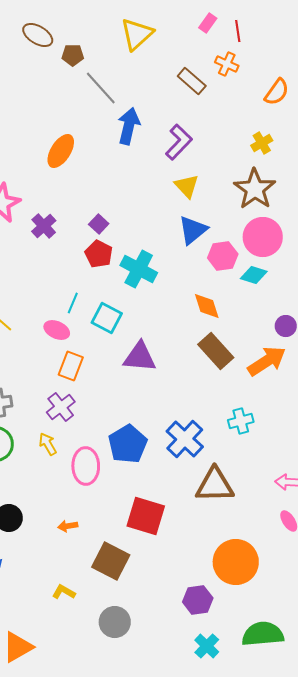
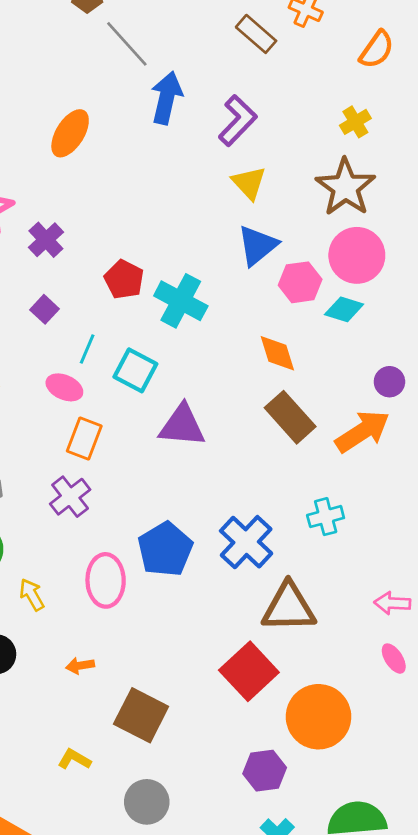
purple square: (99, 224) -> (45, 309), moved
yellow arrow: (48, 444) -> (32, 595), moved
red square: (146, 516) -> (249, 671), moved, turned 30

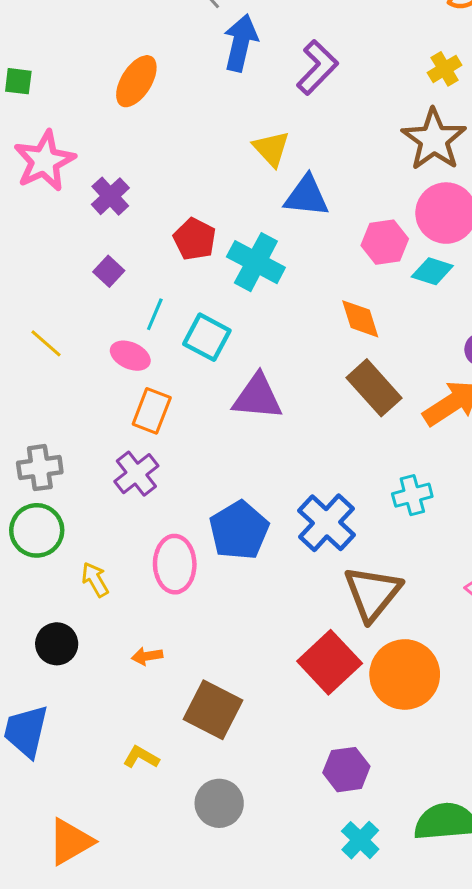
yellow triangle: (249, 183) -> (271, 149), moved
blue triangle: (257, 245) -> (307, 196), moved, turned 45
brown triangle: (289, 607) -> (372, 593), turned -50
orange circle: (319, 717) -> (405, 674), moved

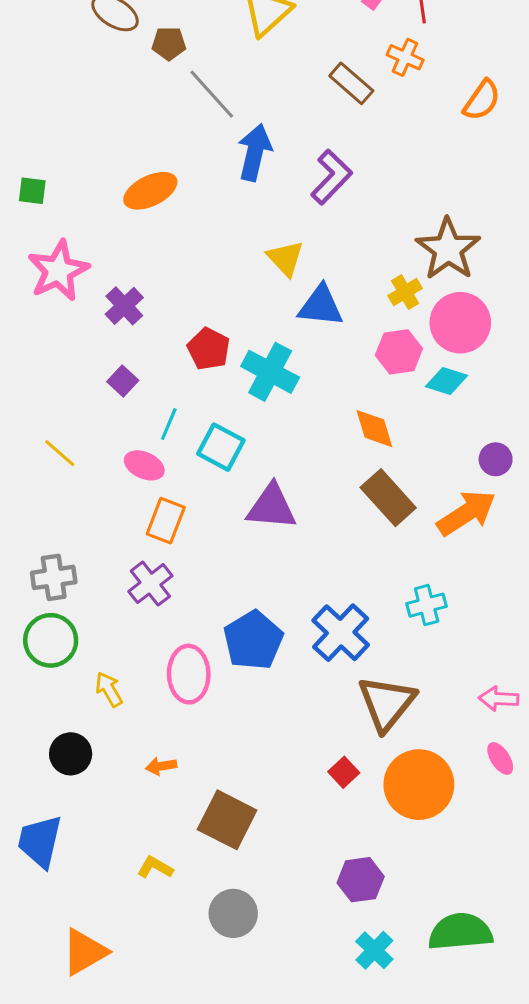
yellow cross: (445, 69) -> (405, 292), moved
orange ellipse: (136, 81) -> (150, 191), turned 32
red square: (330, 662) -> (344, 772), size x0.5

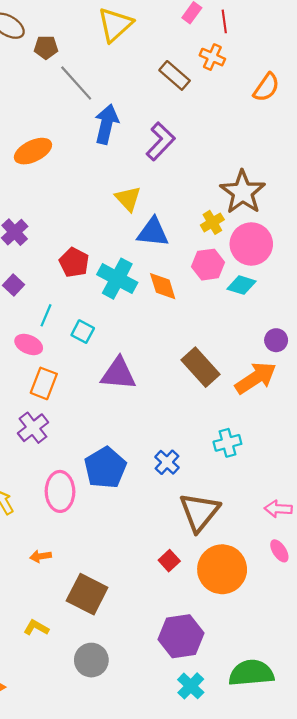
orange diamond: (374, 429) -> (163, 286), moved
cyan square: (221, 447) -> (83, 332), size x0.7
blue cross: (341, 633) -> (167, 462), size x0.6
purple hexagon: (361, 880) -> (181, 636), size x1.4

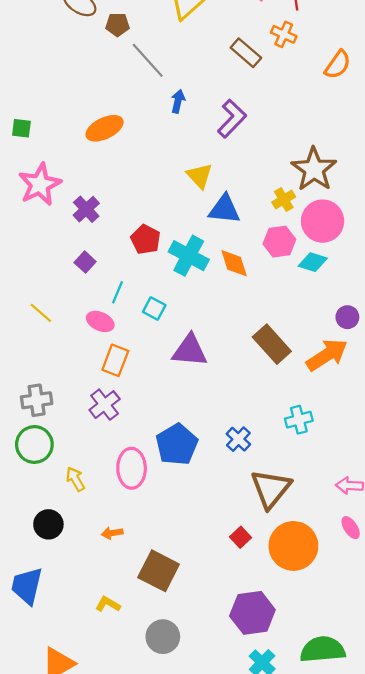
blue arrow: (106, 124) -> (178, 101), size x0.6

